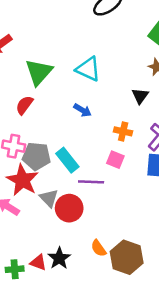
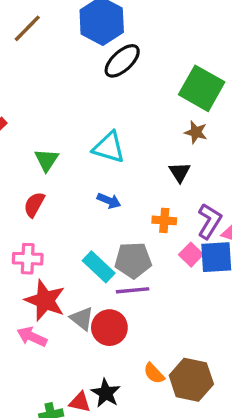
green triangle: (39, 72) -> (47, 160), size x0.7
gray pentagon: (36, 156) -> (133, 260), moved
pink square: (115, 160) -> (191, 255), moved, turned 30

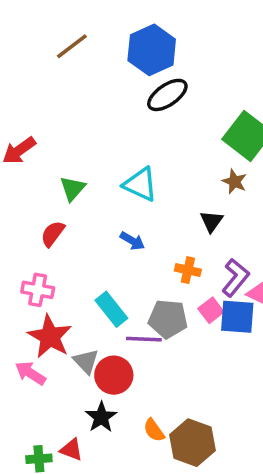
gray pentagon: (133, 260) -> (168, 319), moved
black star: (106, 393) -> (101, 417), moved

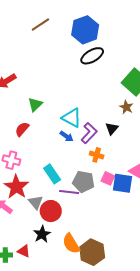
cyan triangle: (140, 184) -> (72, 118), moved
purple L-shape: (235, 278) -> (89, 133), moved
pink square: (211, 310) -> (108, 178), turned -32
orange semicircle: (154, 430) -> (71, 244), size x1.5

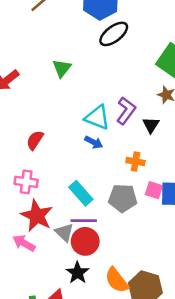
green triangle: (35, 104) -> (62, 68), moved
purple L-shape: (89, 133) -> (126, 111), moved
purple line: (69, 192) -> (84, 221), moved

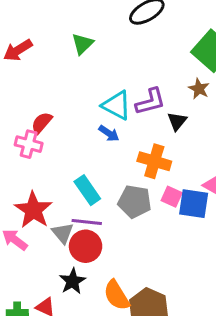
purple L-shape: (126, 111) -> (150, 102), turned 32
orange cross: (135, 162) -> (154, 161), size x1.5
pink cross: (26, 182) -> (29, 144), moved

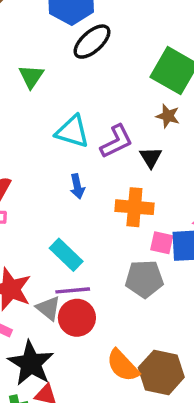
green triangle: (82, 44) -> (31, 76), moved
cyan triangle: (117, 105) -> (72, 131), moved
blue arrow: (109, 133) -> (77, 186), turned 55
gray pentagon: (135, 202) -> (144, 279), moved
black star: (73, 281) -> (31, 363), moved, size x1.5

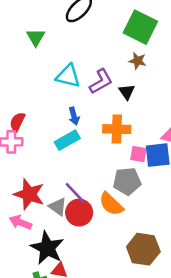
cyan rectangle: (66, 255) -> (67, 140), moved, turned -70
purple line: (73, 290) -> (75, 193), turned 55
orange semicircle: (123, 366) -> (111, 204), moved

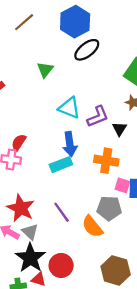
blue arrow: (74, 116) -> (70, 144), size x1.5
gray triangle: (58, 207) -> (30, 232), moved
red circle: (79, 213) -> (61, 265), moved

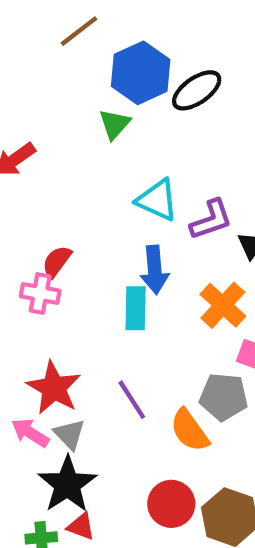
blue hexagon: (75, 22) -> (141, 73), moved
orange cross: (106, 161) -> (223, 305), turned 30
cyan rectangle: (61, 165) -> (136, 308), turned -70
red circle: (61, 265) -> (171, 504), moved

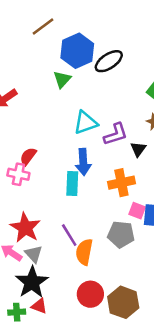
cyan triangle: (157, 200) -> (86, 123), turned -45
orange cross: (223, 305) -> (121, 183), turned 35
orange semicircle: (190, 430) -> (84, 252), moved, turned 45

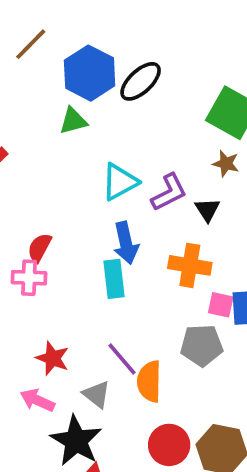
green triangle: (62, 79) -> (73, 121), turned 42
orange cross: (121, 183) -> (190, 265), turned 30
red star: (25, 228) -> (52, 358), size x0.7
gray triangle: (34, 254) -> (97, 394), moved

